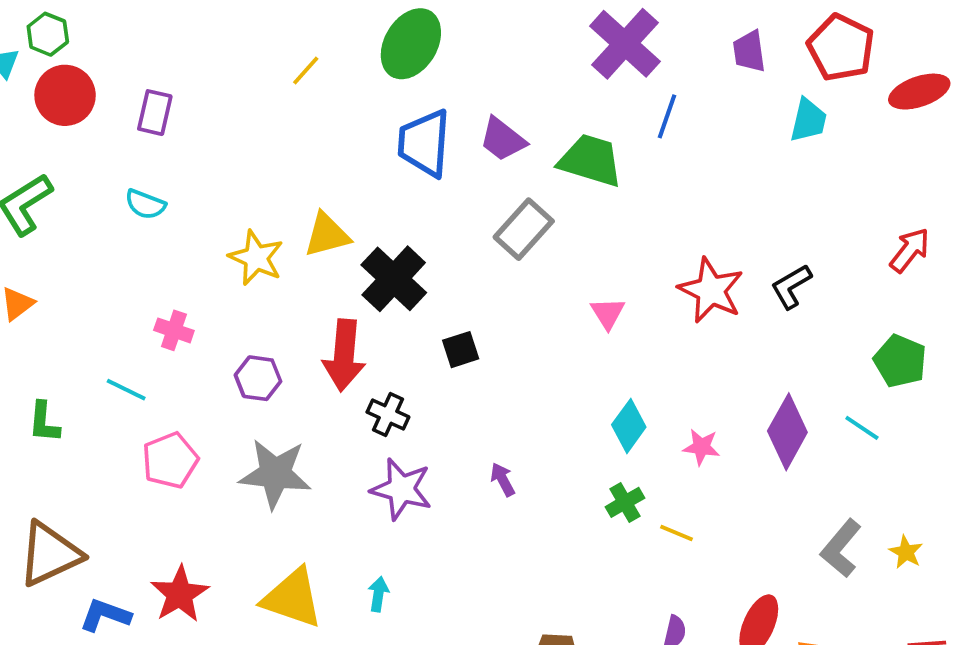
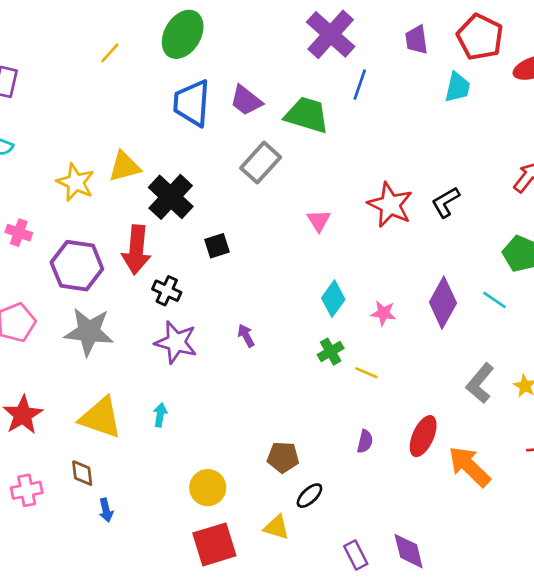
purple hexagon: (258, 378) -> (77, 266), size x1.6

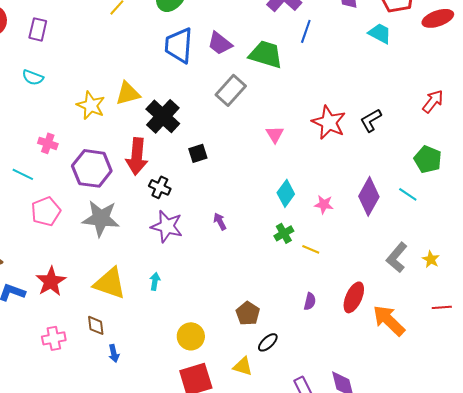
cyan trapezoid: (457, 87) -> (380, 33), turned -75
brown pentagon: (283, 457) -> (248, 313), turned 30

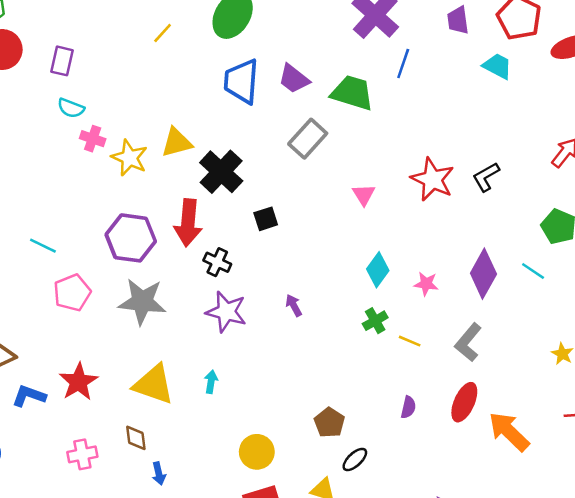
cyan semicircle: (33, 77) -> (71, 108), moved
pink cross: (48, 143) -> (93, 139), moved
gray L-shape: (397, 257) -> (468, 342), moved

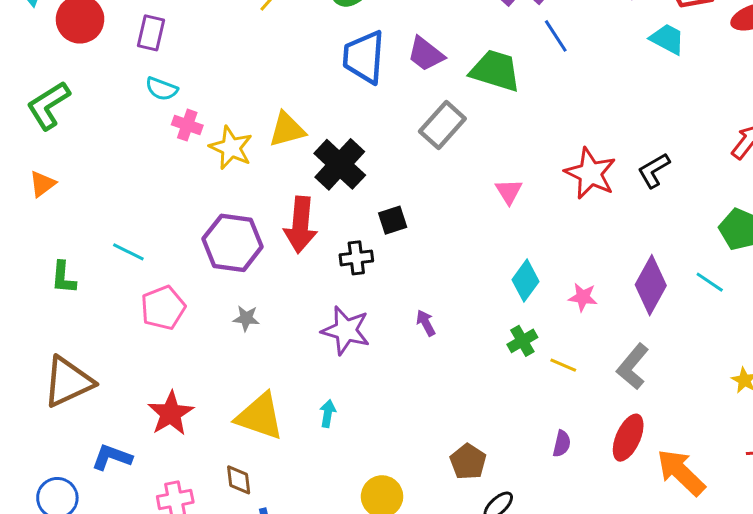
blue line: (403, 64) -> (556, 36), turned -52
black cross: (217, 262) -> (356, 258), moved, turned -32
gray star: (142, 302) -> (246, 318), size x0.5
blue L-shape: (29, 396) -> (112, 457), moved

